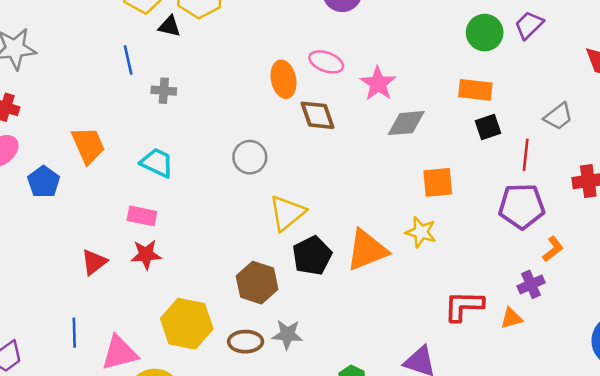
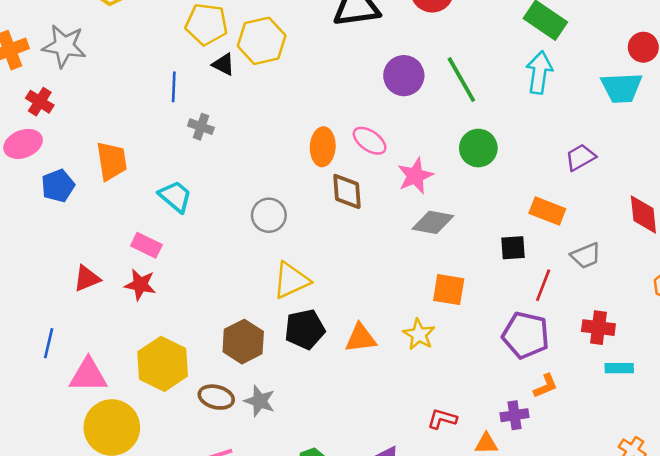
green circle: (485, 33) -> (478, 148), moved
orange rectangle: (475, 90) -> (547, 211), moved
orange triangle: (367, 250) -> (361, 338), size x0.7
red L-shape: (464, 306) -> (442, 419), size x0.7

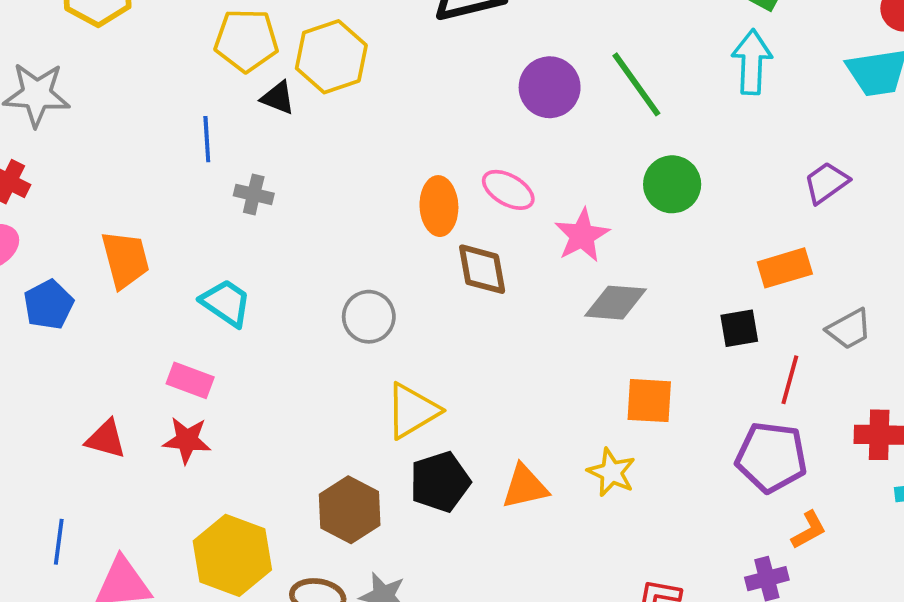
orange rectangle: (547, 211) -> (785, 268), turned -32
red triangle: (87, 278) -> (106, 439), turned 44

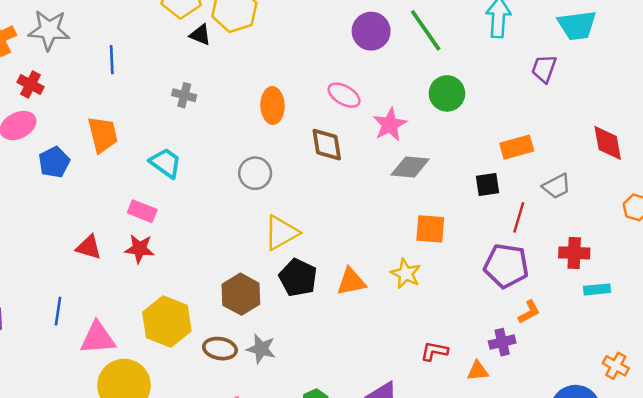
blue line: (207, 139) -> (112, 60), moved
purple trapezoid: (826, 183) -> (544, 69), moved, turned -36
orange ellipse: (439, 206) -> (273, 106), moved
black pentagon: (440, 482) -> (298, 278), turned -30

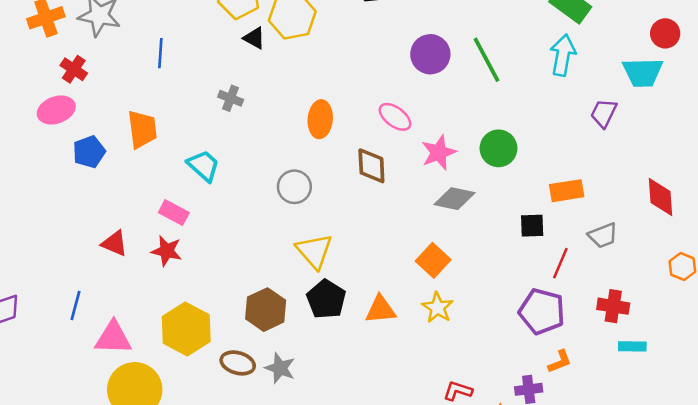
green circle: (447, 93) -> (498, 148), moved
orange square: (430, 229) -> (433, 260), moved, turned 32
yellow triangle: (281, 233) -> (314, 251), turned -48

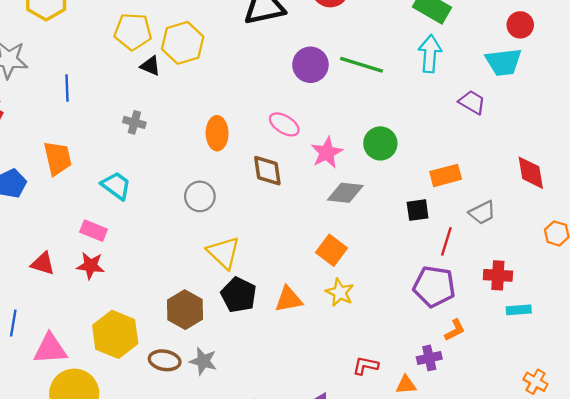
green line: (486, 60) -> (362, 65), turned -39
purple trapezoid: (604, 113) -> (472, 102), turned 100

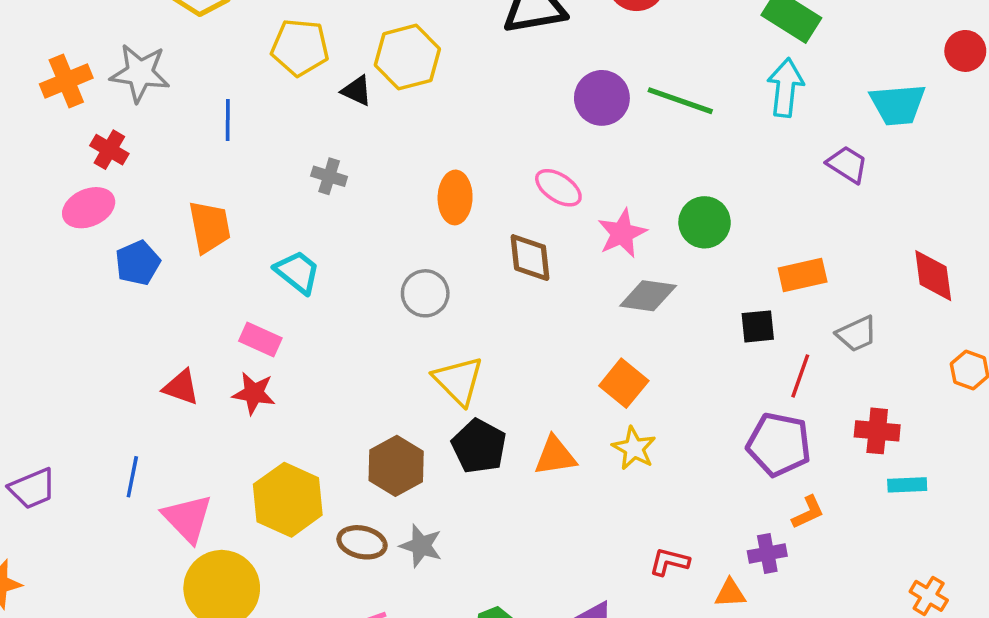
red circle: (520, 25) -> (965, 51), moved
yellow pentagon: (133, 32) -> (300, 47), moved
pink triangle: (50, 349) -> (187, 518), turned 48

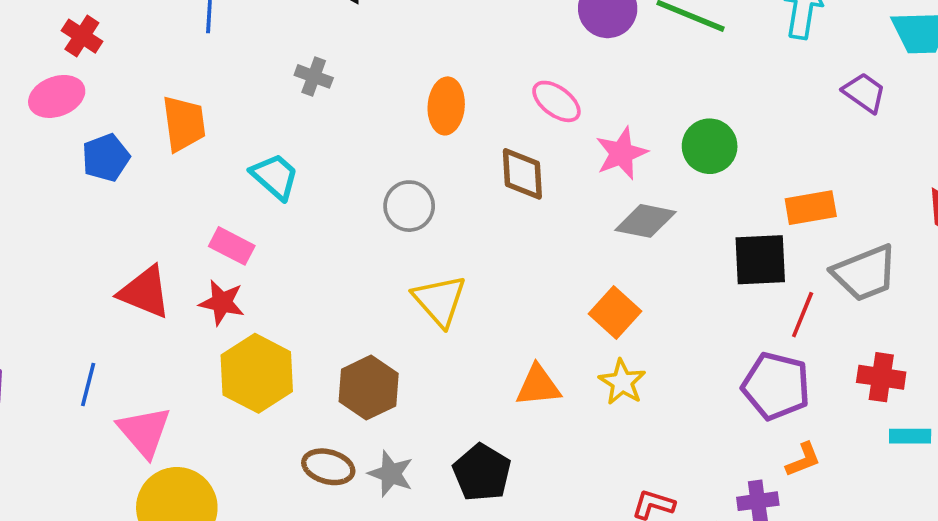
black square: (758, 326) -> (760, 260), size x1.5
gray trapezoid: (857, 334) -> (865, 273), size x1.5
red triangle: (181, 387) -> (145, 292), size x1.4
black pentagon: (479, 446) -> (482, 473), moved
yellow hexagon: (288, 500) -> (257, 373), moved

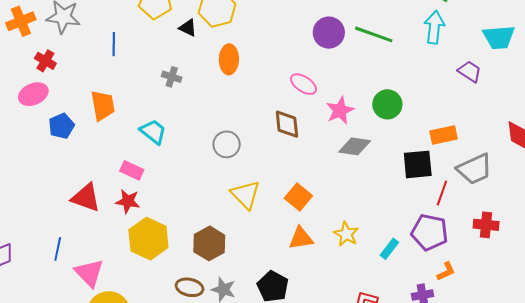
orange ellipse: (446, 106) -> (229, 59), moved
orange square: (615, 312) -> (298, 197), moved
cyan rectangle: (910, 436) -> (389, 249), moved, turned -50

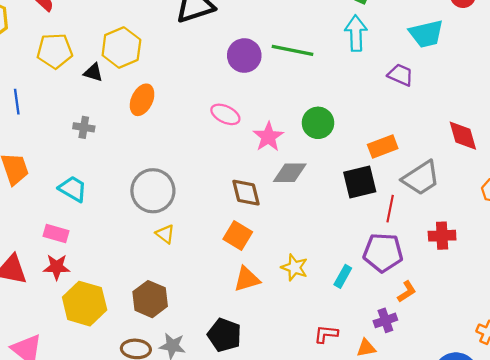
orange ellipse: (229, 59) -> (142, 100), turned 32
brown diamond: (287, 124) -> (246, 193), moved
gray circle: (227, 144) -> (153, 191), size x1.5
yellow triangle: (245, 195) -> (165, 234), moved, size x0.6

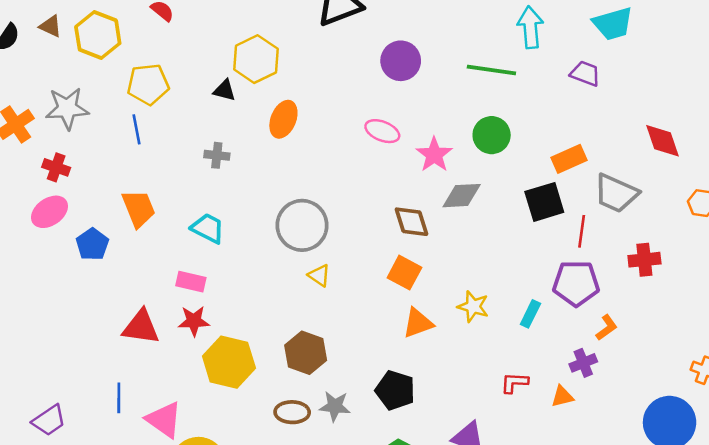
green line: (292, 50) -> (491, 70), moved
yellow pentagon: (55, 51) -> (148, 84), moved
gray trapezoid: (421, 178) -> (616, 193), turned 60

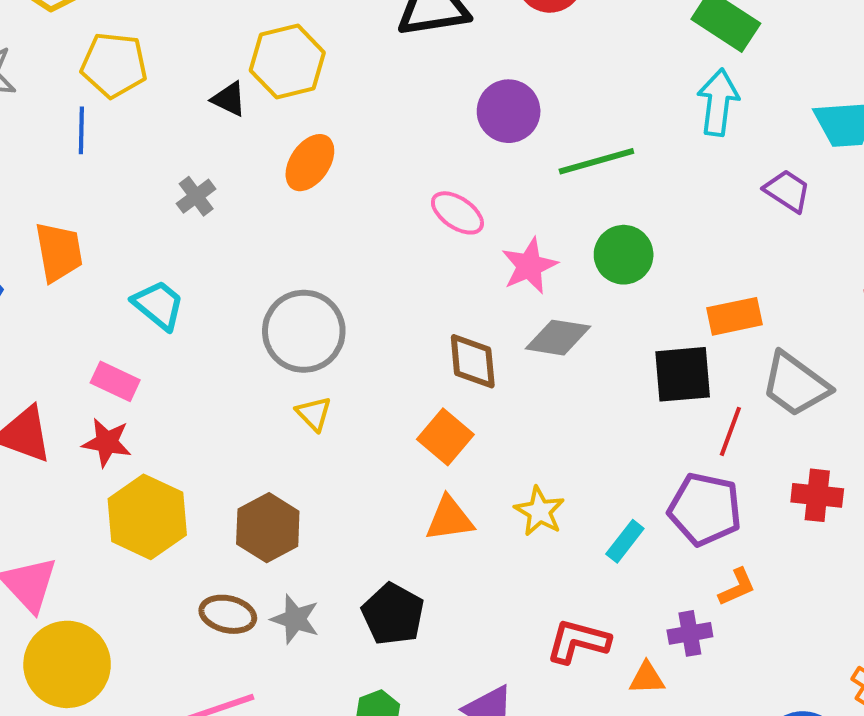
green line: (491, 70) -> (596, 161), moved, turned -36
gray cross: (217, 155) -> (196, 196), turned 35
red L-shape: (514, 383) -> (578, 641), size x1.4

